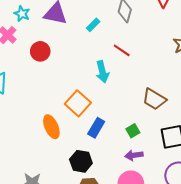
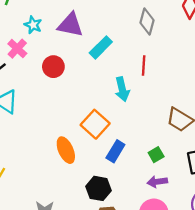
cyan rectangle: (93, 25) -> (101, 47), moved, size x1.5
red line: (122, 50) -> (144, 65), turned 60

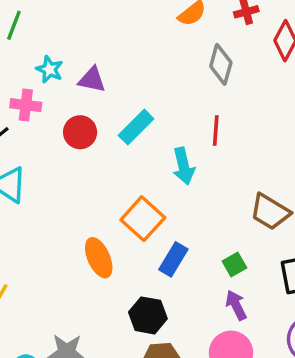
purple triangle: (70, 25) -> (92, 80), moved, size x0.7
cyan rectangle: (101, 47) -> (136, 127), moved
pink cross: (17, 49) -> (26, 105), turned -36
purple arrow: (157, 182) -> (236, 305), turned 72

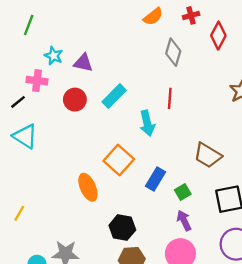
blue rectangle: (173, 259) -> (156, 179), moved

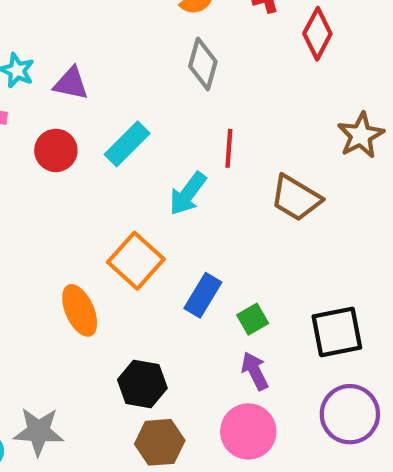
gray diamond: (173, 52) -> (203, 64), moved
cyan arrow: (147, 123) -> (188, 194), turned 50
brown trapezoid: (208, 155) -> (296, 198), moved

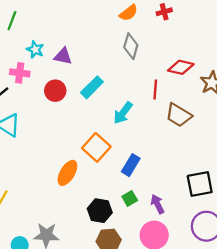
red diamond: (317, 34) -> (181, 67), moved, turned 75
red line: (229, 148) -> (155, 90), moved
orange ellipse: (80, 310) -> (67, 173), turned 55
green square: (253, 319) -> (130, 198), moved

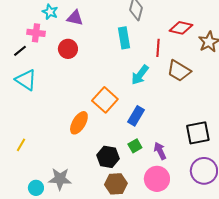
cyan rectangle: (92, 87) -> (124, 38), moved, turned -55
cyan arrow: (123, 113) -> (140, 75), moved

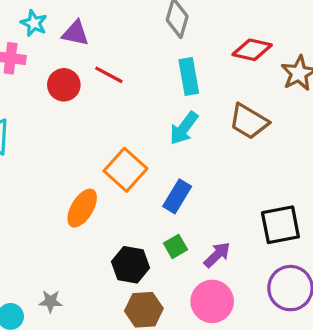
cyan rectangle: (124, 38) -> (189, 76), moved
red line: (158, 48) -> (109, 75), moved, turned -66
purple arrow: (160, 151) -> (217, 255), turned 72
gray star: (60, 179) -> (51, 301), size x0.6

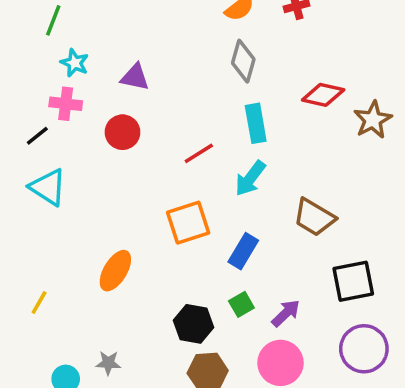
cyan star: (34, 23) -> (75, 63), moved
red line: (109, 75) -> (199, 153), moved, turned -60
brown trapezoid: (249, 121) -> (314, 217), moved
orange square: (125, 170) -> (188, 223), turned 30
orange ellipse: (82, 208) -> (115, 271), moved

